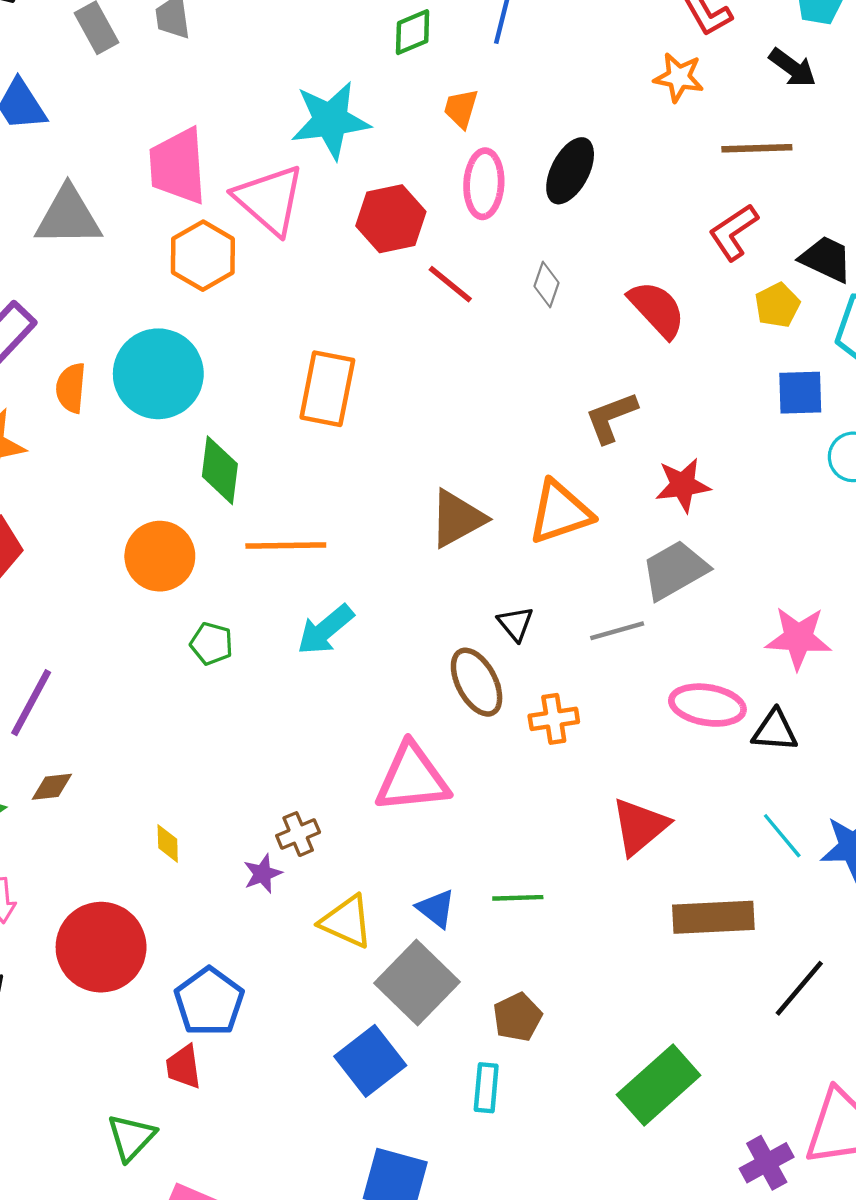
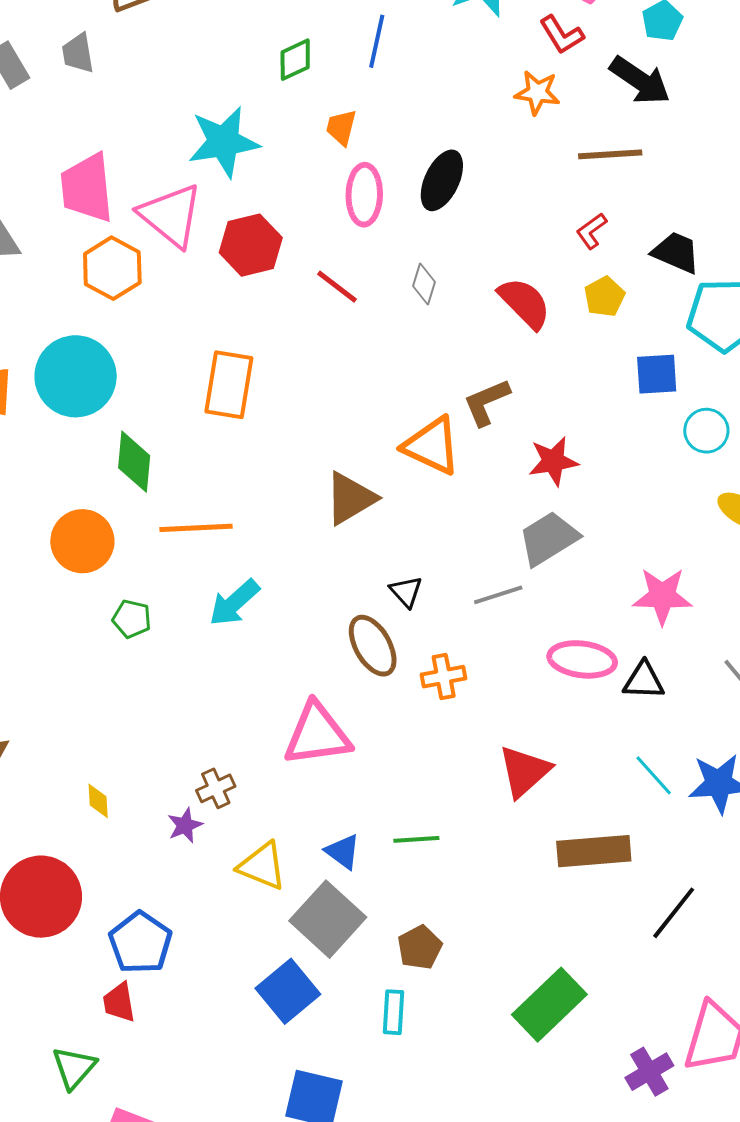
black arrow: (793, 68) -> (640, 80), size x1.4
red hexagon: (391, 219) -> (251, 245), moved
red L-shape: (733, 232) -> (591, 231), size x0.7
yellow pentagon: (777, 305) -> (604, 297), moved
orange triangle: (560, 512) -> (432, 446), moved, turned 46

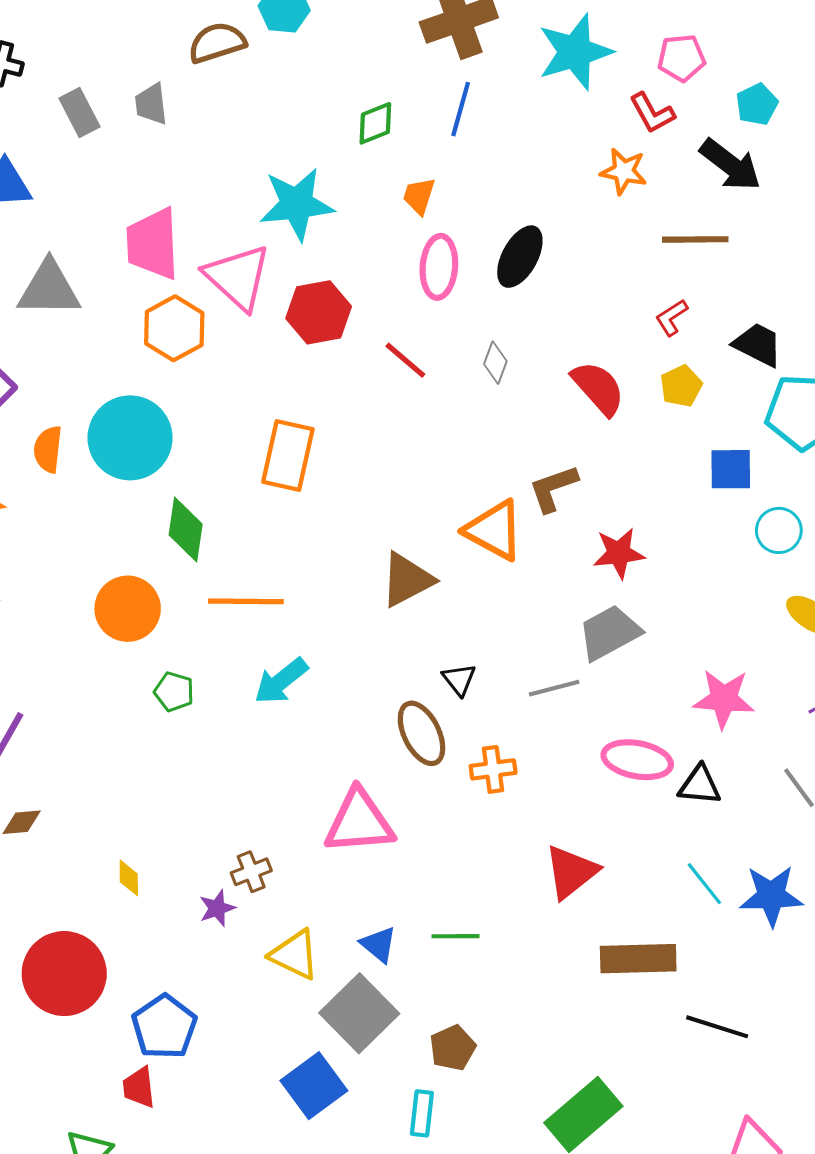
black line: (674, 913) -> (717, 1027), turned 66

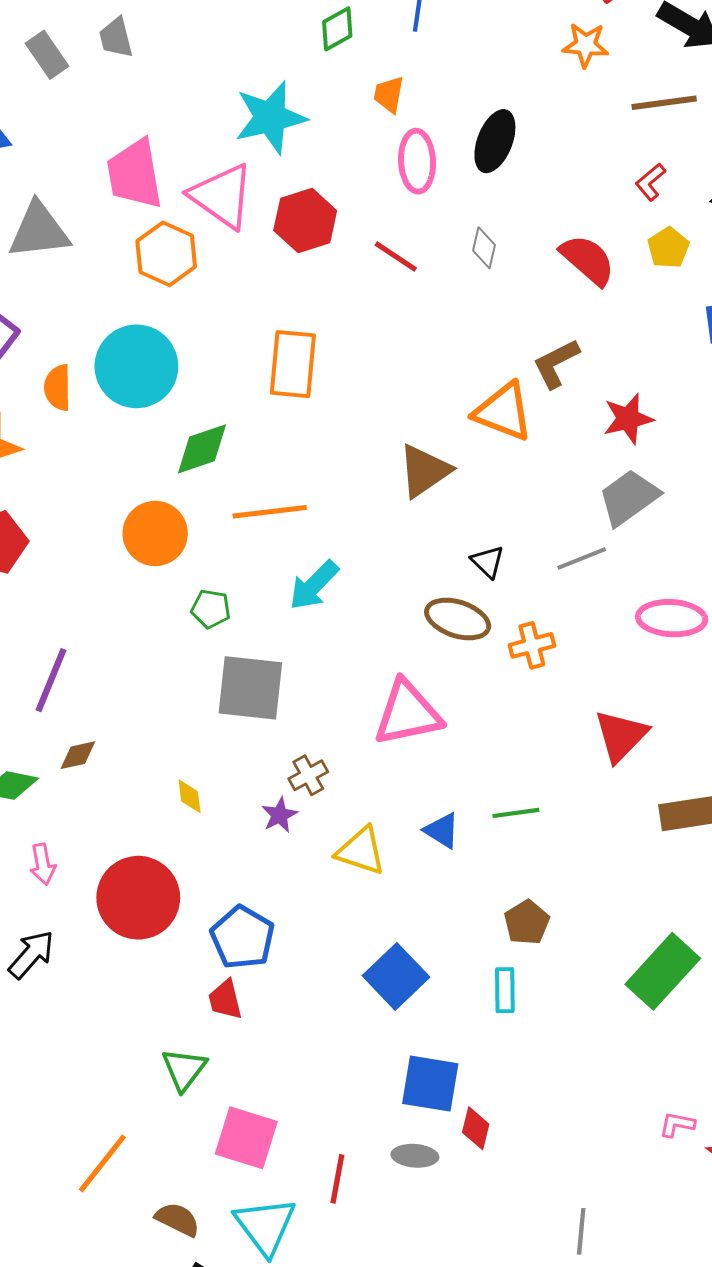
green diamond: (186, 529) -> (202, 449), turned 70
brown ellipse: (421, 733) -> (458, 619), turned -38
gray square: (359, 1013) -> (250, 688), moved, turned -32

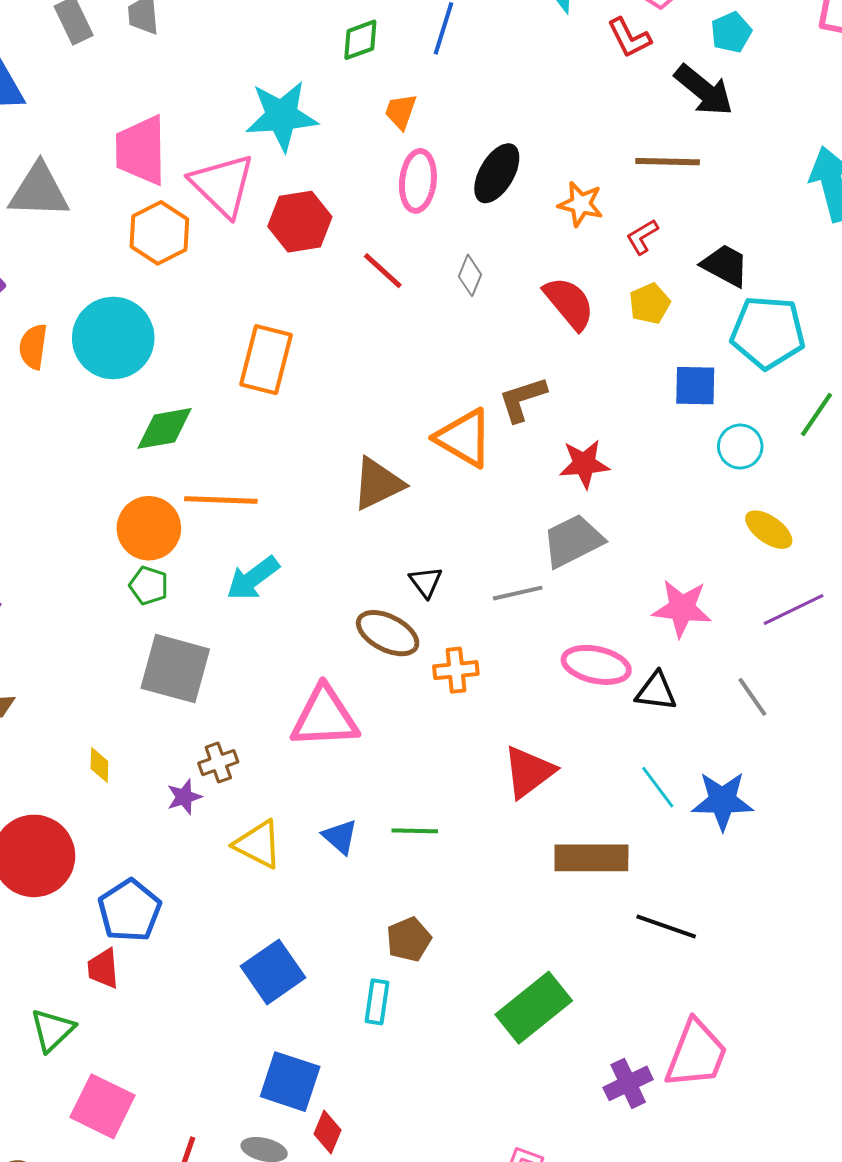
orange star: (586, 45) -> (581, 204), moved
orange circle: (155, 533) -> (149, 528), moved

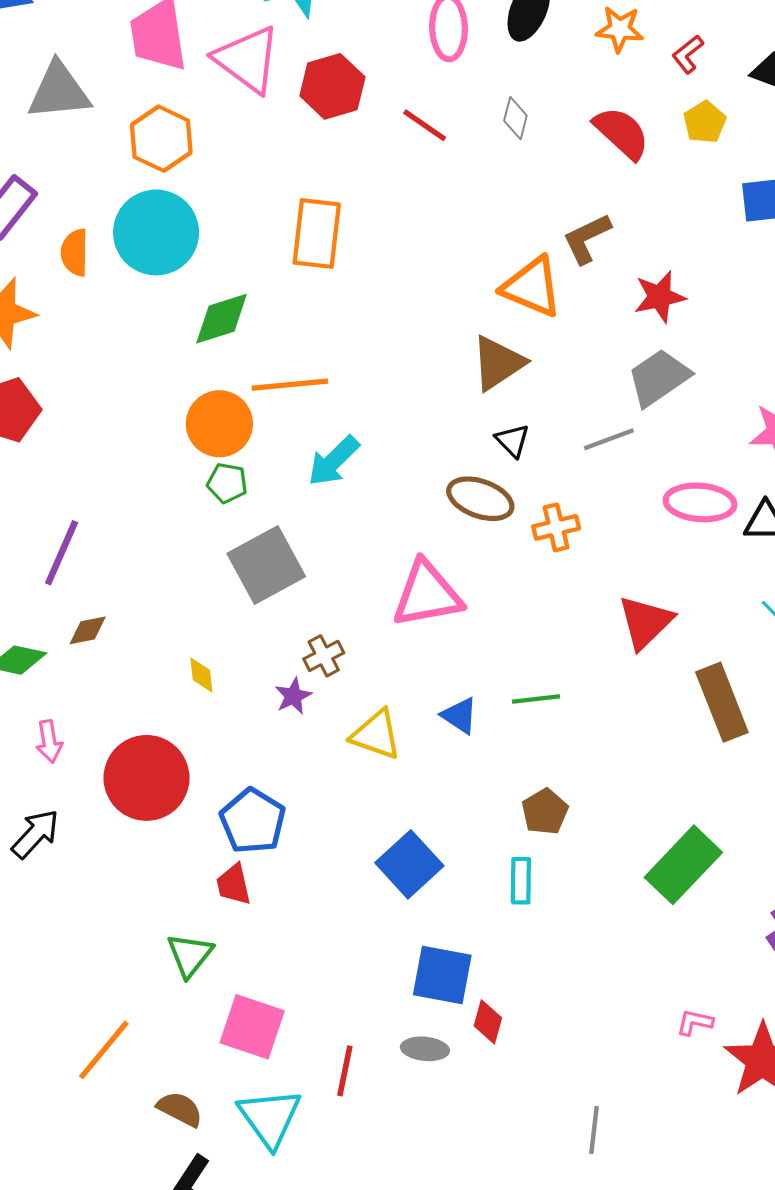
orange hexagon: (159, 233) -> (161, 139), moved
brown triangle: (378, 484) -> (498, 363), moved
gray square: (175, 669) -> (266, 565), turned -36
brown rectangle: (591, 858) -> (722, 702), turned 76

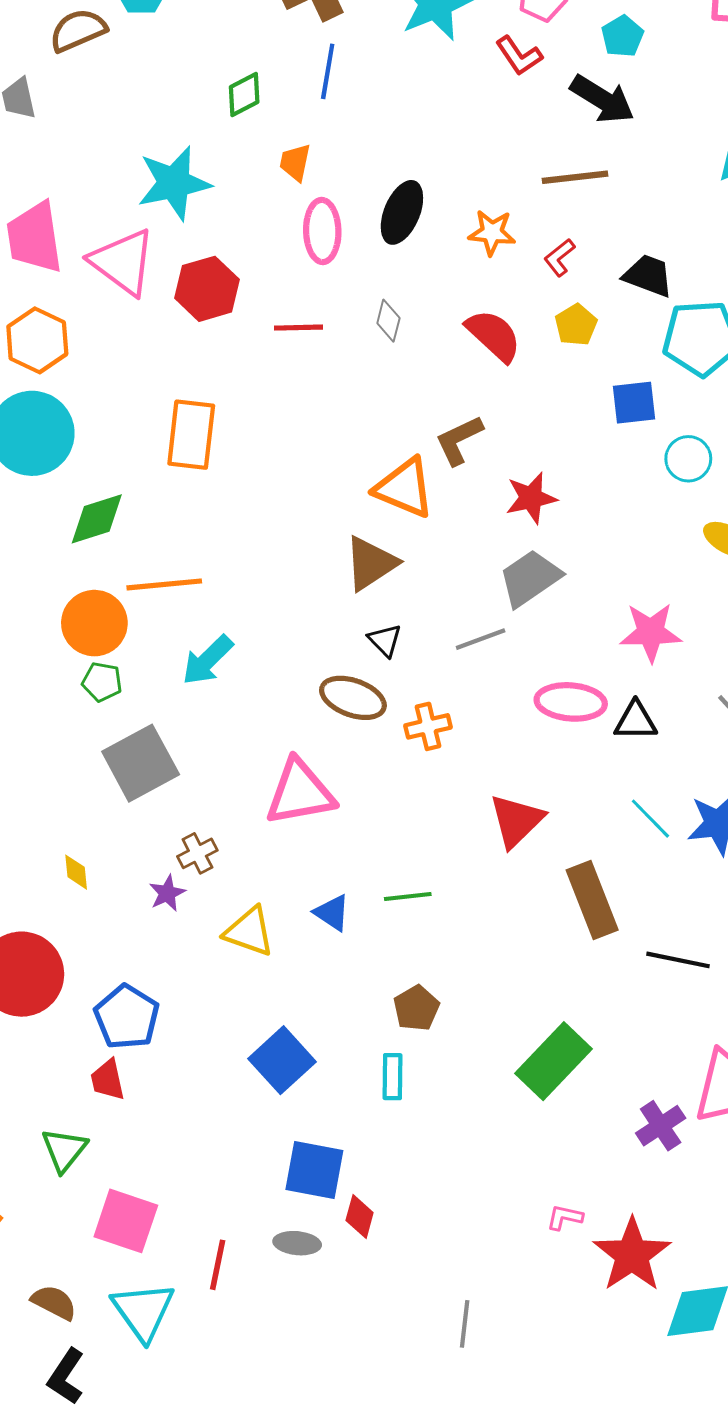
red line: (425, 125) -> (298, 328), turned -36

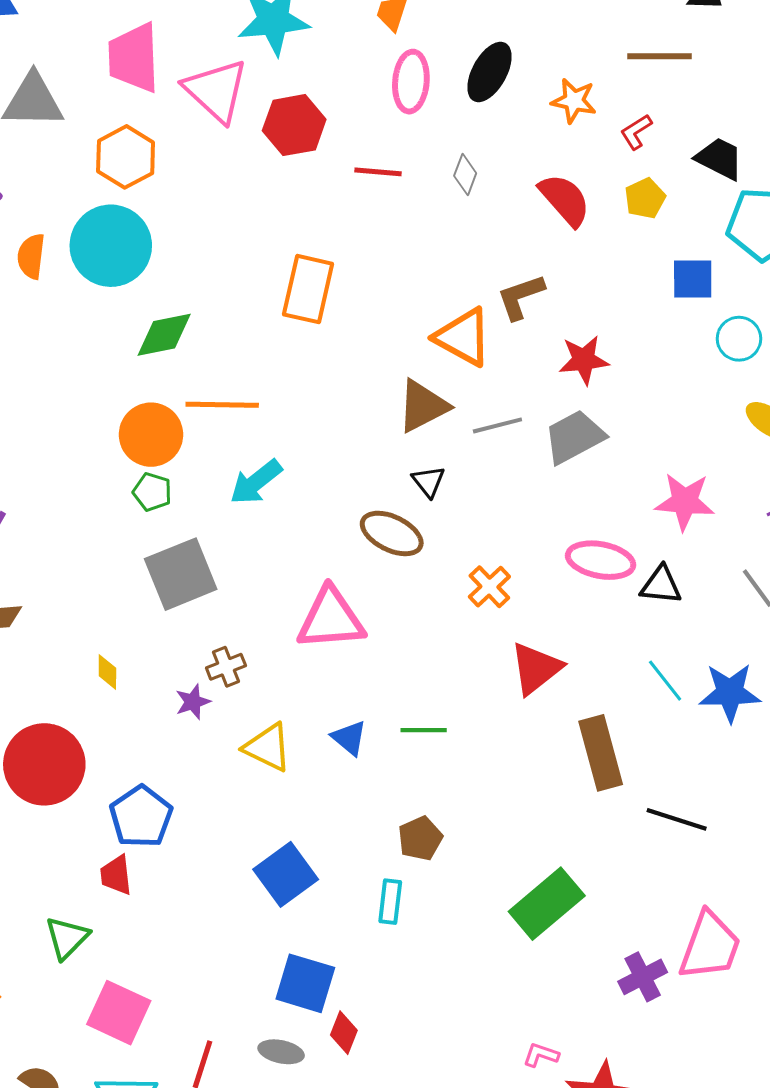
orange rectangle: (191, 435) -> (308, 289), moved
gray line: (481, 639) -> (497, 425), moved
orange cross: (428, 726) -> (489, 587), moved, turned -36

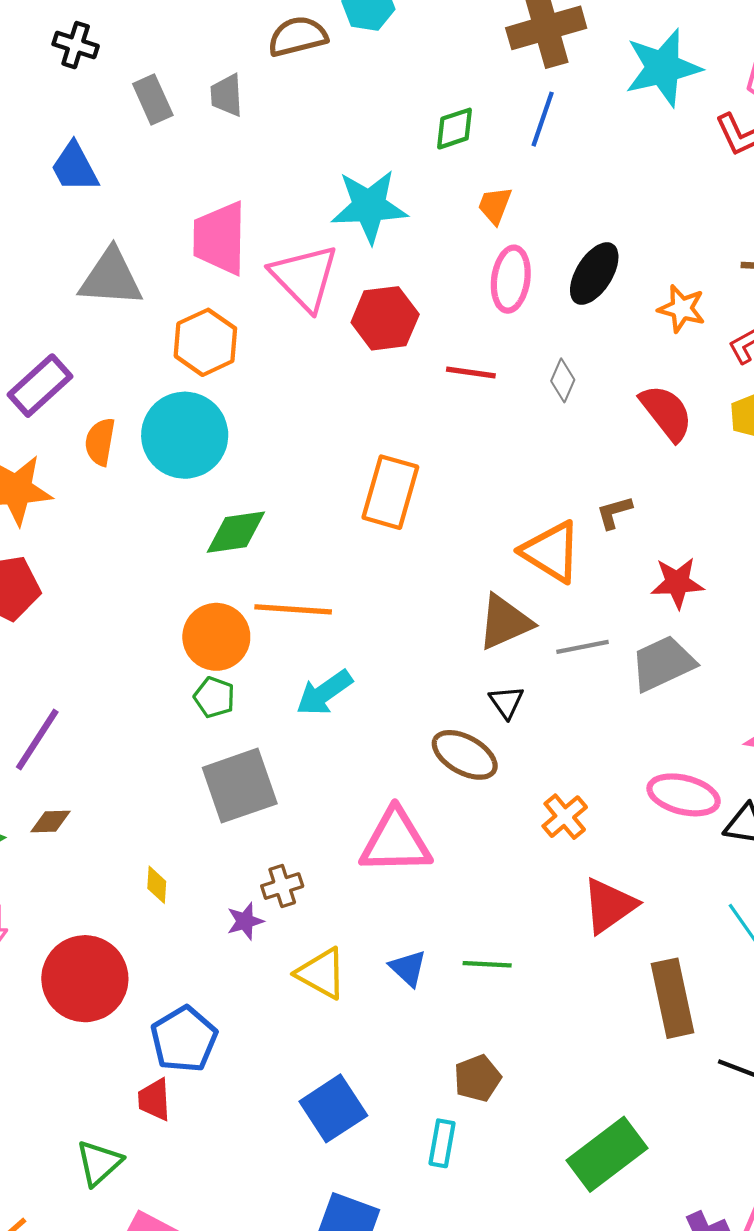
brown L-shape: (521, 297) -> (614, 512), size x0.7

